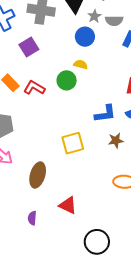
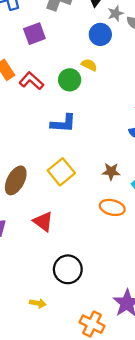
blue L-shape: (105, 114) -> (63, 123), moved
brown star: (116, 140) -> (111, 172), moved
yellow square: (73, 143) -> (61, 172), moved, turned -35

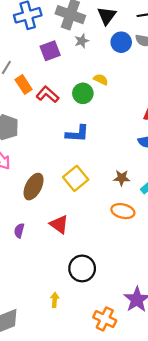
gray star: (116, 13) -> (82, 41), moved
blue circle: (100, 34) -> (121, 42), moved
yellow arrow: (38, 303) -> (55, 300), turned -96

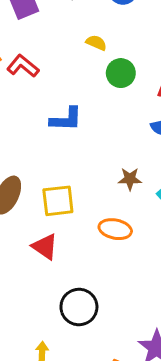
green circle: (83, 93) -> (121, 73), moved
yellow square: (76, 178) -> (58, 201), moved, turned 35
orange ellipse: (123, 211) -> (115, 229), moved

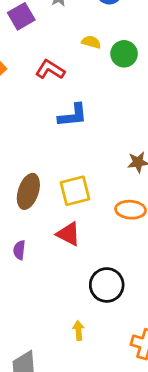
red L-shape: (23, 66) -> (50, 70), moved
green circle: (121, 73) -> (124, 54), moved

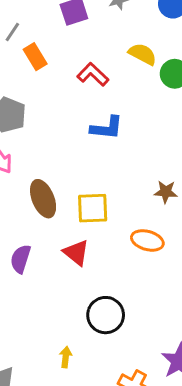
yellow semicircle: (91, 42) -> (142, 54), size x1.4
brown ellipse: (28, 191) -> (43, 199), turned -52
purple semicircle: (19, 250) -> (21, 259), size x1.4

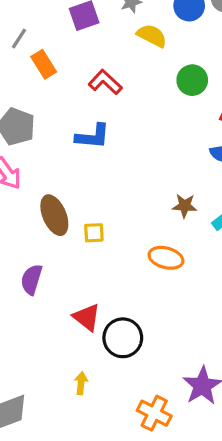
yellow semicircle: (142, 54) -> (152, 36), moved
blue L-shape: (107, 128) -> (93, 136), moved
yellow square: (93, 208) -> (94, 233), moved, size x0.6
red triangle: (76, 253) -> (87, 317), moved

